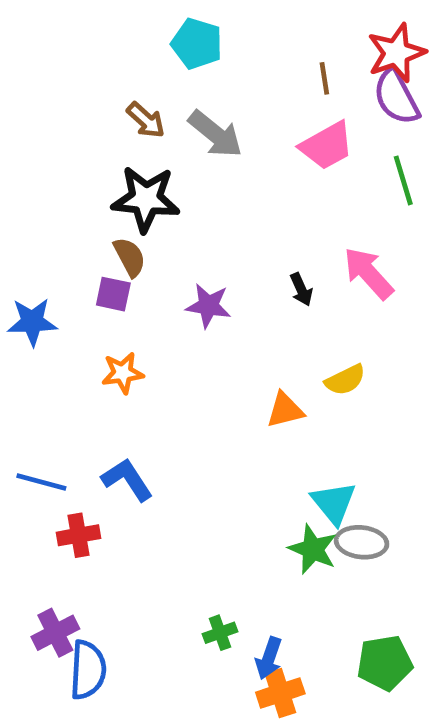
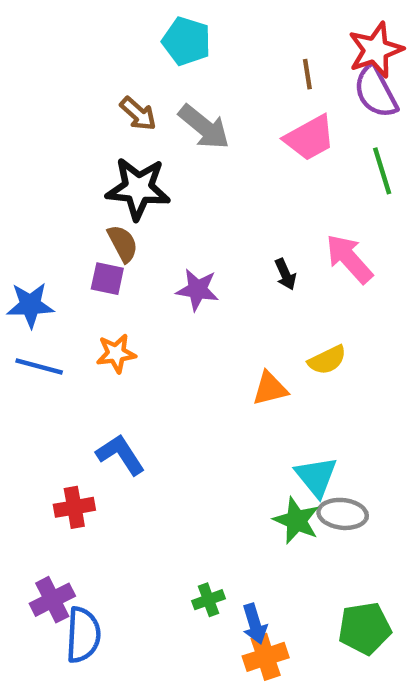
blue line: (41, 482) -> (39, 367), moved
blue arrow: (269, 658) -> (255, 624), turned -36

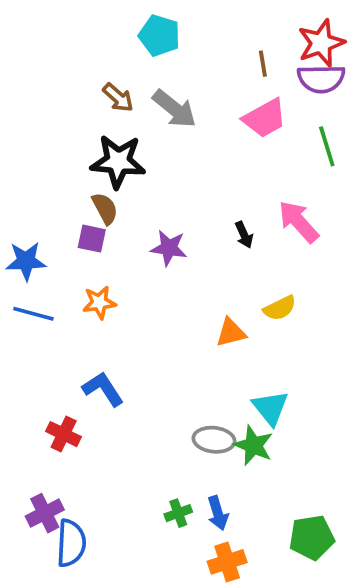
purple semicircle: (376, 92) -> (321, 79), turned -63
red cross: (74, 507) -> (64, 434), turned 36
gray ellipse: (343, 514) -> (214, 440), moved
blue arrow: (255, 624) -> (218, 513), moved

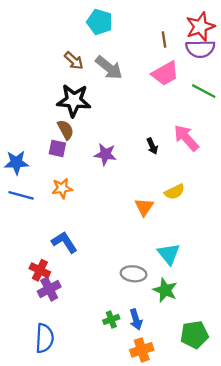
green line: (327, 146) -> (204, 91), turned -45
orange triangle: (231, 333) -> (144, 207), turned -42
green star: (253, 445) -> (165, 290), moved
purple cross: (45, 513) -> (49, 289), moved

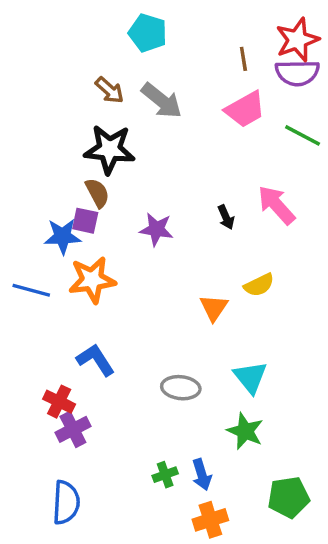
blue star: (16, 163) -> (63, 236), moved
orange star: (62, 188) -> (92, 280), size x1.5
gray ellipse: (134, 274) -> (181, 388), moved

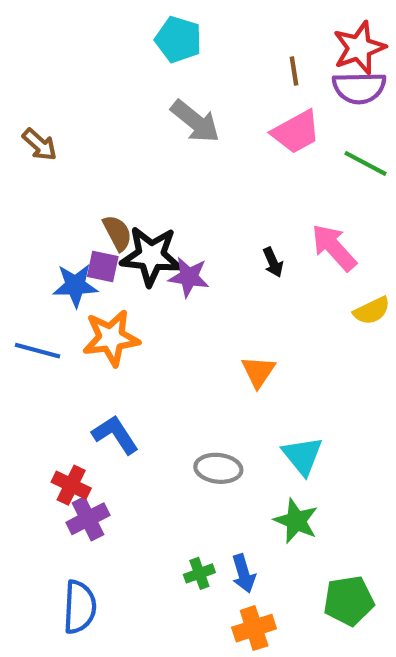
brown arrow: (109, 90) -> (40, 145), moved
black star: (109, 149) -> (151, 256), moved
yellow semicircle: (259, 285) -> (372, 311), moved

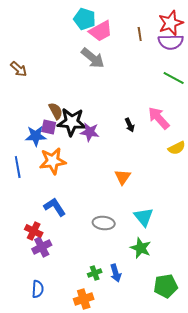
pink trapezoid: (296, 132) -> (101, 31), moved
blue line: (38, 351) -> (18, 167), turned 65
blue semicircle: (80, 607) -> (38, 289), size x0.7
orange cross: (254, 628) -> (84, 299), moved

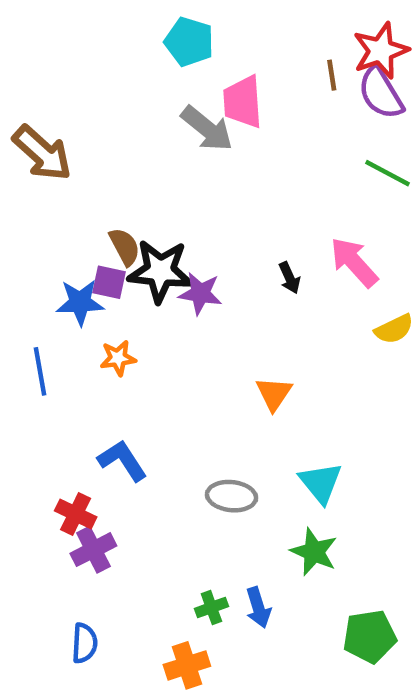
pink trapezoid: (101, 31) -> (243, 102), moved, turned 115
brown line: (140, 34) -> (332, 75), moved
purple semicircle: (171, 42) -> (381, 93), turned 60
brown arrow: (19, 69) -> (42, 153), size x1.6
orange star: (53, 161) -> (118, 358), size x0.6

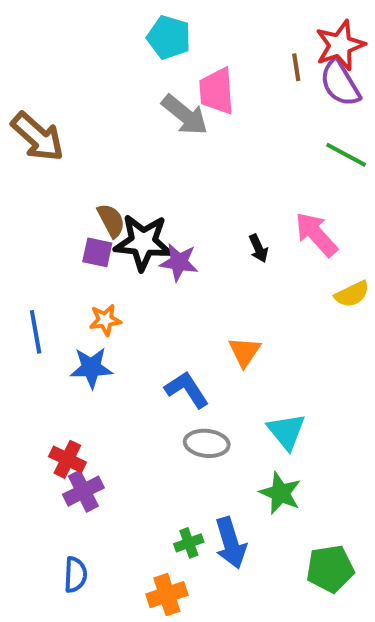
blue star: (80, 302) -> (91, 368), moved
blue L-shape: (122, 460) -> (187, 390), moved
blue arrow: (258, 607) -> (231, 543), size x1.4

